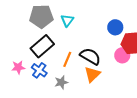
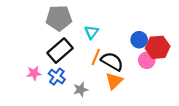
cyan triangle: (67, 20) -> (91, 32), moved
blue circle: (115, 27) -> (139, 40), moved
orange line: (67, 59) -> (96, 57), moved

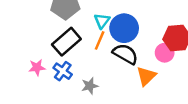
blue circle: (139, 40) -> (124, 28), moved, size x1.5
orange line: (96, 57) -> (100, 40), moved
orange triangle: (114, 81) -> (146, 76), moved

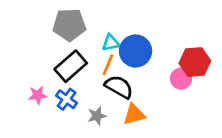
cyan triangle: (102, 21) -> (111, 43), turned 42
black semicircle: (125, 54) -> (119, 87), moved
orange triangle: (146, 76) -> (134, 114), moved, turned 30

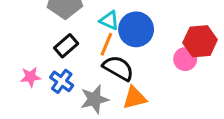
cyan triangle: (111, 43) -> (109, 20), turned 36
black rectangle: (71, 66) -> (66, 46), size x0.7
gray star: (97, 116) -> (94, 99), size x1.4

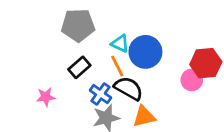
orange line: (106, 44) -> (117, 66), turned -50
blue cross: (62, 81) -> (100, 94), moved

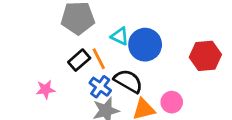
orange line: (117, 66) -> (99, 59), moved
pink circle: (192, 80) -> (172, 102), moved

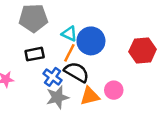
orange line: (99, 59) -> (69, 53), moved, turned 54
black rectangle: (79, 60) -> (35, 54), turned 30

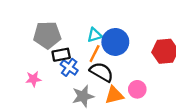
gray pentagon: (33, 18) -> (47, 35), moved
cyan triangle: (69, 34) -> (95, 35), turned -42
blue cross: (53, 77) -> (69, 67), moved

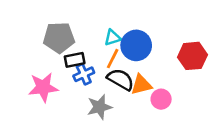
blue cross: (69, 67) -> (84, 74), turned 30
pink star: (33, 79) -> (43, 87), size x1.6
orange triangle: (114, 95) -> (141, 85), moved

